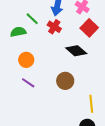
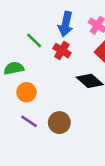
green semicircle: (18, 32) -> (14, 68), moved
brown circle: (65, 81) -> (59, 123), moved

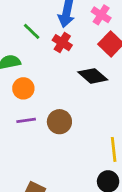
purple line: (29, 121) -> (26, 120), turned -42

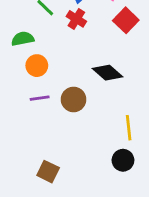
black diamond: (93, 76) -> (107, 73), moved

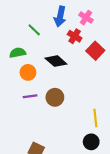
red cross: (76, 19) -> (75, 36), moved
red square: (126, 20) -> (95, 51), moved
black diamond: (107, 73) -> (56, 61), moved

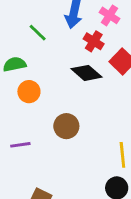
black diamond: (56, 61) -> (86, 73), moved
purple line: (30, 96) -> (20, 145), moved

